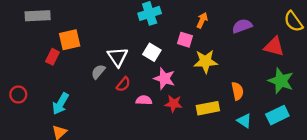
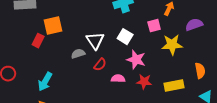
purple semicircle: (242, 26) -> (194, 25), moved
pink square: (185, 40) -> (154, 26), turned -32
gray semicircle: (98, 72) -> (78, 54), turned 32

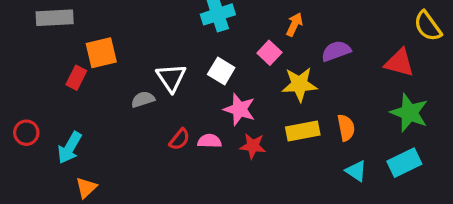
pink square: (154, 26) -> (269, 53), turned -32
red semicircle: (100, 65) -> (180, 139), moved
cyan arrow: (45, 82) -> (70, 148), moved
yellow rectangle: (174, 86) -> (303, 131), moved

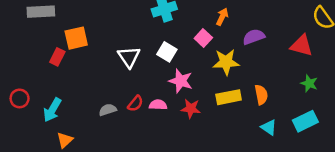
gray semicircle: (143, 99) -> (108, 110), moved
green star: (409, 113) -> (309, 83), size x0.6

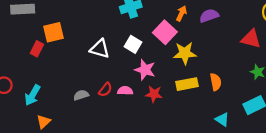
purple semicircle: (254, 37) -> (209, 16), moved
pink square: (203, 38) -> (165, 32), size x1.5
white triangle: (129, 57) -> (100, 49), turned -40
cyan triangle: (269, 127) -> (222, 119), moved

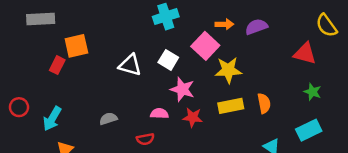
orange arrow: (181, 13) -> (224, 24), turned 64
red semicircle: (105, 90) -> (145, 139), moved, turned 40

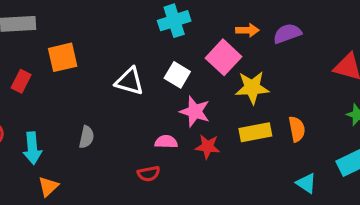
red rectangle: (57, 65) -> (21, 81), moved
cyan arrow: (52, 119) -> (32, 148), turned -35
gray semicircle: (108, 119) -> (87, 137), moved, turned 120

